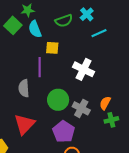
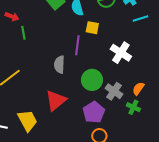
green cross: (111, 120) -> (133, 107), moved, turned 32

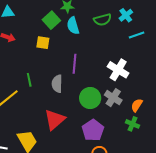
yellow square: (92, 28) -> (43, 43), moved
green line: (23, 33) -> (29, 80), moved
gray cross: (114, 91) -> (113, 98), moved

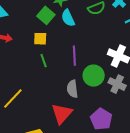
green line: (29, 80) -> (44, 61), moved
gray semicircle: (57, 84) -> (72, 89), moved
green circle: (90, 98) -> (94, 76), moved

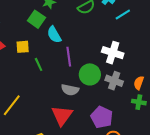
cyan semicircle: (68, 18) -> (54, 35), moved
yellow square: (40, 39) -> (23, 47), moved
gray semicircle: (72, 89) -> (70, 90), turned -66

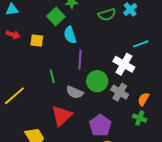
cyan line: (123, 15) -> (141, 44), moved
green line: (39, 64) -> (52, 76), moved

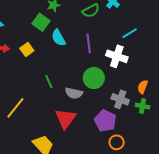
yellow square: (37, 41) -> (27, 50), turned -32
purple line: (80, 59) -> (89, 43), moved
gray cross: (120, 92) -> (120, 99), moved

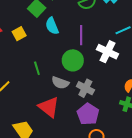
green circle: (94, 78) -> (73, 60), moved
gray cross: (120, 99) -> (85, 88), moved
red triangle: (65, 119) -> (49, 107), turned -35

